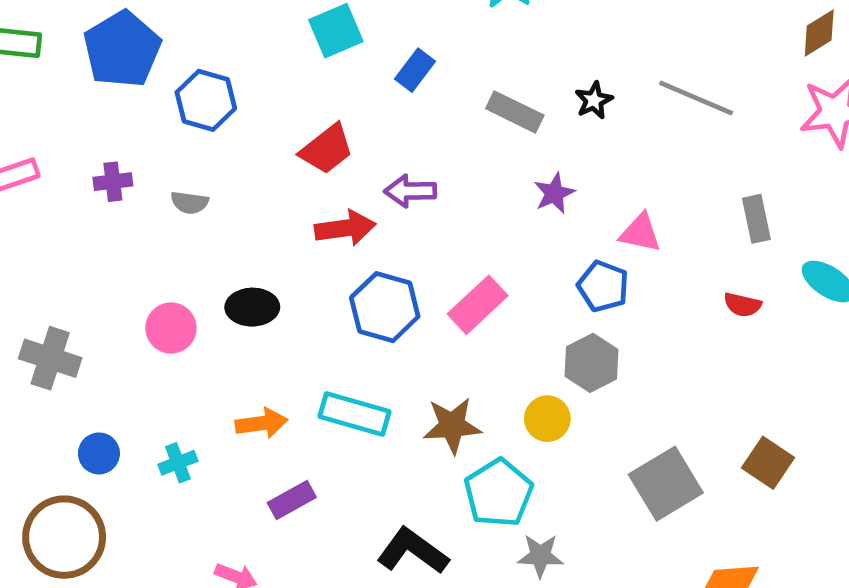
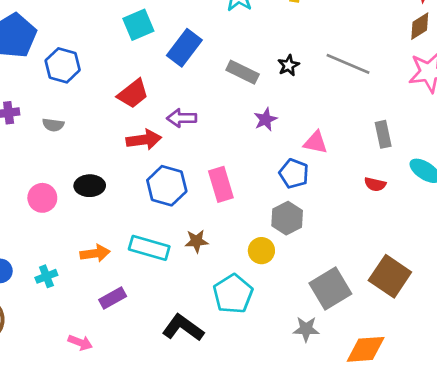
blue rectangle: (415, 70) -> (184, 48), size x1.5
pink rectangle: (478, 305) -> (221, 184), turned -64
brown star: (452, 426) -> (197, 241), moved, size x0.7
brown square: (768, 463) -> (390, 276), size x1.4
gray star: (540, 556) -> (306, 329), moved

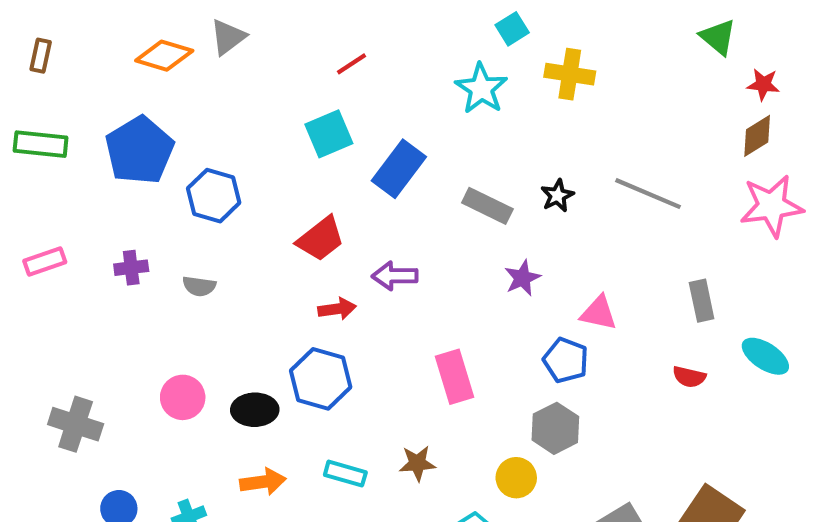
red arrow: (144, 140) -> (337, 309), size x0.7
black ellipse: (90, 186) -> (255, 410), moved
blue hexagon: (167, 186) -> (321, 379), moved
cyan rectangle: (149, 248) -> (345, 474), size x0.7

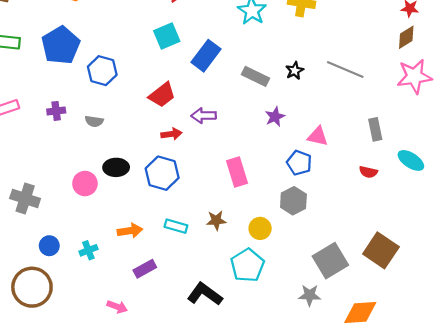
black ellipse: (255, 410) -> (116, 167), moved
yellow circle: (516, 478) -> (260, 228), moved

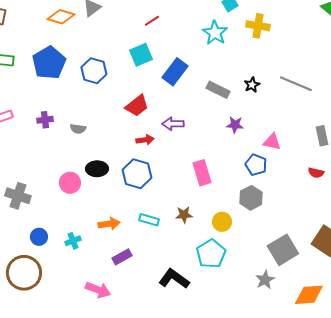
blue hexagon: (102, 71) -> (94, 71), moved
purple star: (275, 117) -> (235, 125), turned 30
gray star: (310, 295) -> (265, 280), turned -30
pink arrow: (117, 307) -> (98, 290), size x1.4

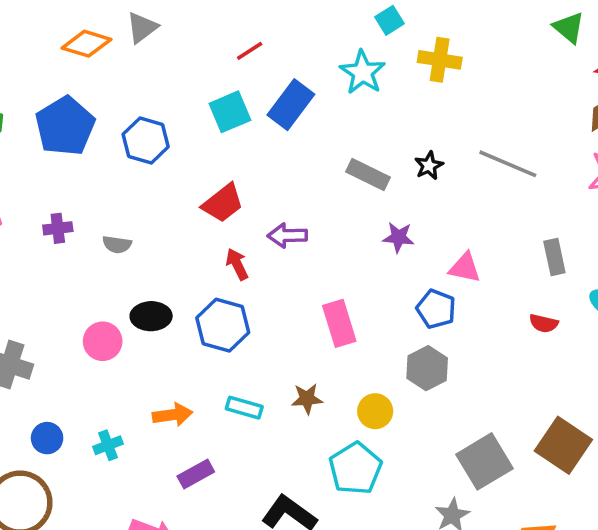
blue rectangle: (175, 72) -> (291, 105), moved
red arrow: (145, 140) -> (237, 264), turned -108

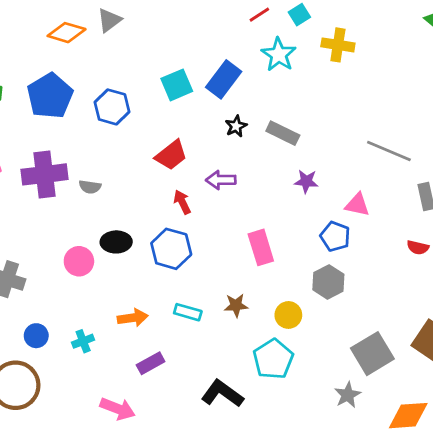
red line: (250, 51) -> (259, 15), moved
gray line: (508, 164) -> (389, 151), moved
black star: (429, 166) -> (236, 126), moved
purple cross: (58, 228) -> (44, 174), size x2.0

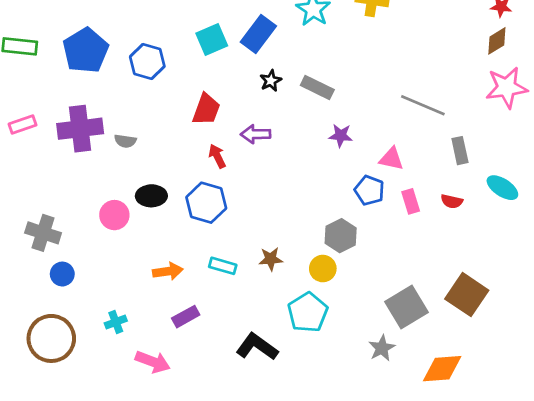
red trapezoid: (171, 155) -> (206, 109), turned -32
pink rectangle: (261, 247) -> (411, 201), moved, size x0.7
gray hexagon: (328, 282) -> (341, 236), moved
blue circle: (36, 336) -> (62, 274), moved
cyan cross: (83, 341) -> (116, 322), moved

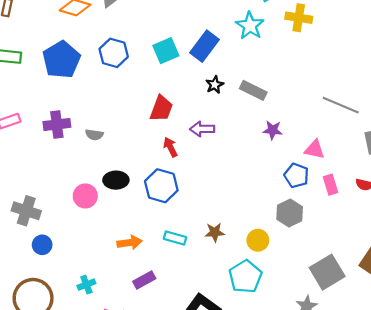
blue hexagon: (147, 61) -> (114, 53), moved
purple cross: (80, 129) -> (57, 124), size x0.7
gray hexagon: (341, 236) -> (290, 213), moved

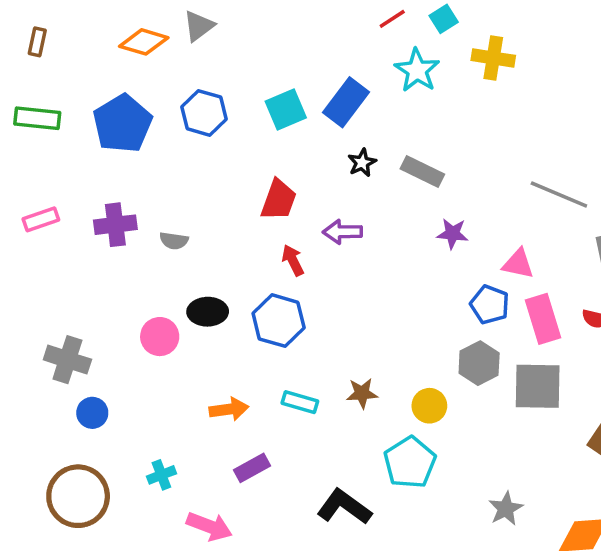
pink rectangle: (331, 185) -> (543, 319), size x1.5
gray square: (327, 272) -> (538, 386), moved, turned 32

